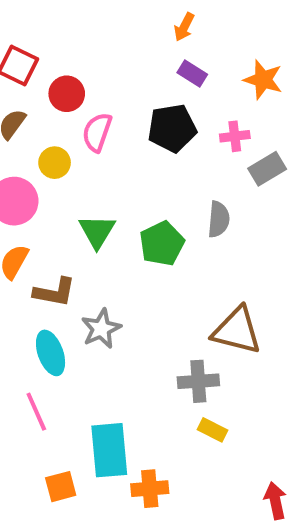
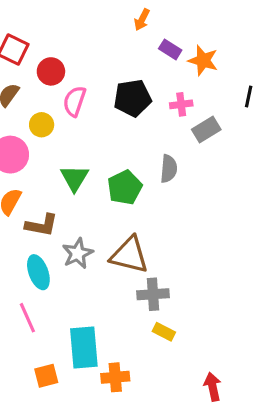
purple rectangle: (192, 74) -> (170, 49), moved
brown triangle: (237, 331) -> (129, 255), moved

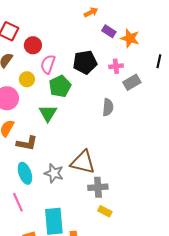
orange arrow: (142, 20) -> (91, 12), turned -144
green pentagon: (125, 188) -> (60, 86), moved
gray star: (78, 253) -> (54, 173), moved, turned -30

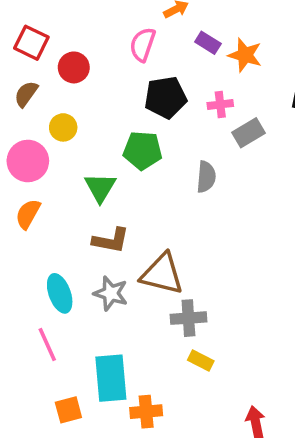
pink semicircle: (48, 64) -> (143, 44), moved
green pentagon: (60, 86) -> (143, 150), moved, turned 30
brown L-shape: (27, 143) -> (111, 240), moved

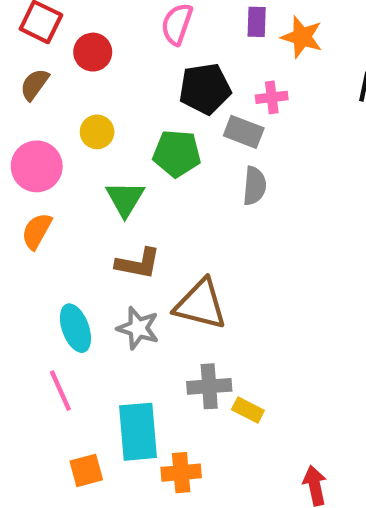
purple rectangle: (208, 43) -> (257, 22), turned 60
yellow circle: (63, 127) -> (97, 132), moved
gray rectangle: (248, 133) -> (244, 132), moved, turned 52
gray cross: (188, 318) -> (209, 386), moved

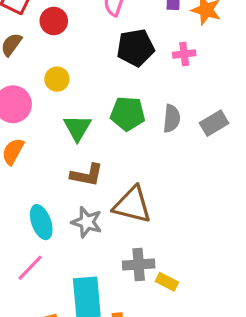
gray rectangle: (244, 132) -> (214, 123), moved, turned -52
green pentagon: (177, 153) -> (128, 114), moved
pink line: (60, 391) -> (30, 268), turned 68

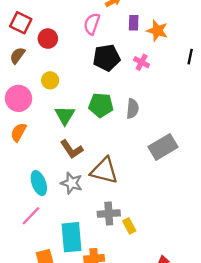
pink cross: (184, 54) -> (142, 62), turned 35
gray rectangle: (214, 123) -> (163, 147), moved, size x1.4
brown L-shape: (87, 175) -> (72, 149), turned 45
yellow rectangle: (167, 282) -> (129, 226), turned 35

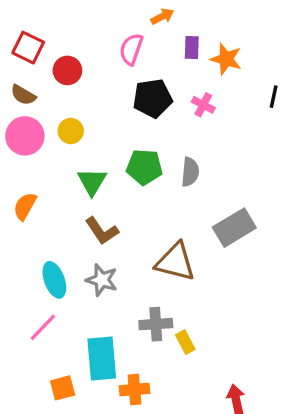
brown semicircle: (17, 55) -> (23, 95), turned -96
pink circle: (19, 98) -> (25, 136), moved
brown triangle: (104, 171) -> (175, 262), moved

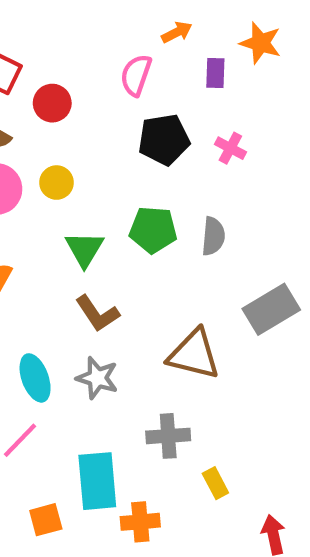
orange star: (226, 59) -> (261, 43), moved
yellow rectangle: (185, 342) -> (215, 483), moved

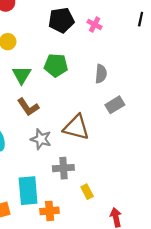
gray semicircle: (213, 236) -> (101, 74), moved
gray rectangle: (271, 309) -> (115, 105), size x0.7
gray star: (97, 378) -> (41, 139), moved

